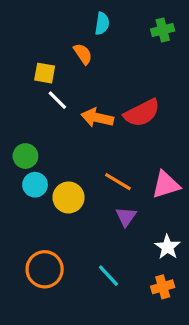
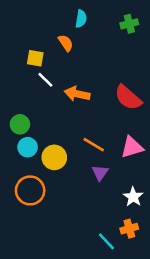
red semicircle: (142, 113) -> (128, 98), moved, turned 68
orange circle: (45, 269) -> (30, 190), moved
cyan line: (108, 276) -> (106, 241), moved

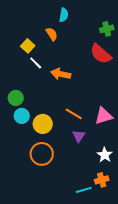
green cross: (129, 24) -> (107, 29), moved
yellow square: (35, 58) -> (28, 46), turned 32
red semicircle: (128, 98) -> (101, 54), moved
orange circle: (30, 190) -> (42, 154), moved
cyan line: (106, 241) -> (84, 190), turned -63

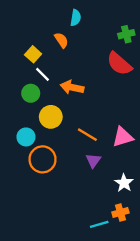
green circle: (16, 98) -> (31, 93), moved
yellow circle: (43, 124) -> (51, 117), moved
orange circle: (42, 154) -> (43, 159), moved

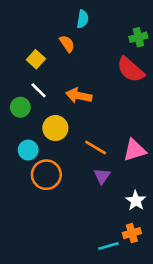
white line: (43, 74) -> (39, 90), moved
green circle: (31, 93) -> (20, 107), moved

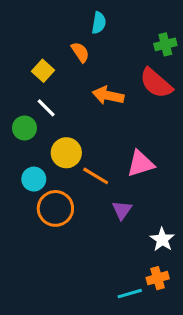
orange arrow: (79, 96) -> (108, 95), moved
orange line: (96, 147) -> (96, 176), moved
pink triangle: (134, 150) -> (141, 164), moved

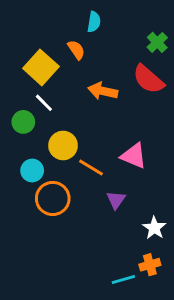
green cross: (165, 44) -> (157, 42), turned -30
yellow square: (43, 71) -> (41, 67), size x1.6
pink triangle: (141, 164) -> (134, 156), turned 40

